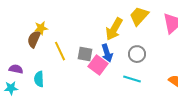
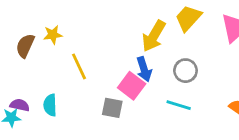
brown semicircle: (34, 39) -> (25, 46), moved
gray square: (85, 54) -> (112, 108), moved
purple semicircle: (16, 69) -> (20, 105), moved

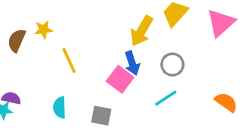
cyan semicircle: (50, 105) -> (60, 107), moved
cyan line: (179, 105) -> (166, 98), turned -50
gray square: (112, 108) -> (101, 116), moved

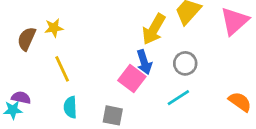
yellow line: (69, 60) -> (62, 69), moved

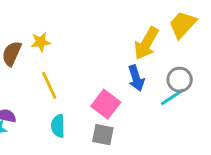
pink square: (132, 78) -> (106, 104), moved
cyan line: (178, 98) -> (172, 97), moved

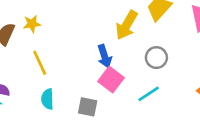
blue arrow: (136, 78) -> (105, 56), moved
cyan line: (172, 97) -> (149, 94), moved
pink square: (106, 104) -> (111, 80), moved

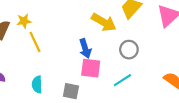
yellow arrow: (127, 25) -> (104, 22), turned -90
yellow line: (40, 63) -> (35, 42), moved
pink square: (111, 80) -> (91, 68), turned -30

